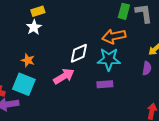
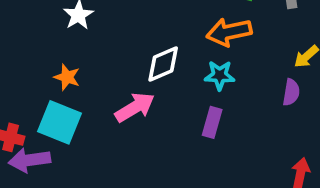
cyan star: (109, 59) -> (220, 75), size x0.7
purple rectangle: (105, 84) -> (212, 122), turned -70

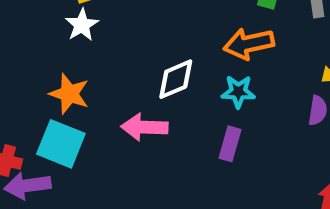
orange star: (67, 77) -> (69, 94), size x1.4
pink arrow: (135, 107) -> (144, 127), turned -147

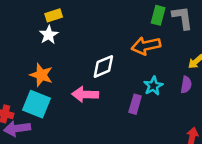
cyan star: (238, 92) -> (153, 86), moved, turned -30

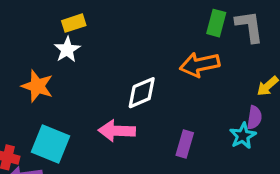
orange star: (41, 75) -> (37, 86), moved
cyan star: (153, 86) -> (243, 136), moved

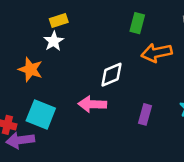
green rectangle: (216, 23) -> (137, 23), moved

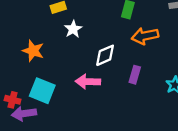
white star: (54, 41) -> (73, 29), moved
purple rectangle: (145, 114) -> (135, 75), moved

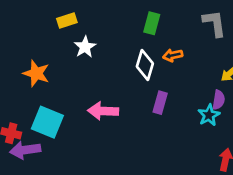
orange arrow: (145, 36) -> (173, 55), size x0.6
white diamond: (105, 55) -> (145, 65), moved, turned -50

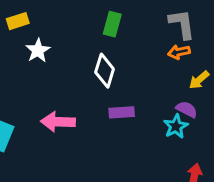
orange arrow: (173, 55) -> (179, 52), moved
purple semicircle: (219, 100) -> (187, 109), turned -72
purple rectangle: (160, 103) -> (122, 112), turned 70

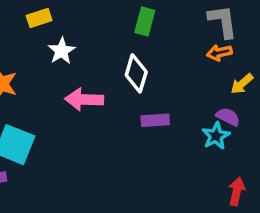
pink arrow: (58, 122) -> (84, 99), moved

